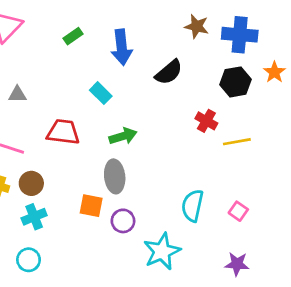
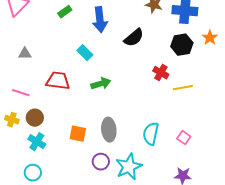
gray ellipse: (115, 176) -> (109, 130), moved
cyan cross: (34, 217) -> (37, 142), turned -36
purple circle: (123, 221) -> (101, 162), moved

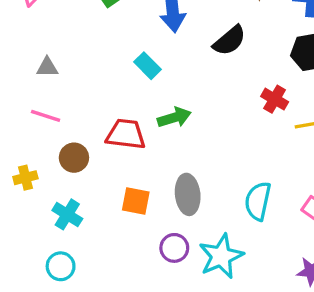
red trapezoid: (58, 81) -> (126, 134), moved
pink line: (21, 93) -> (46, 116), moved
brown circle: (35, 118) -> (74, 158), moved
yellow cross: (12, 120) -> (25, 178), turned -32

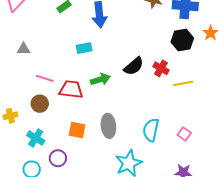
black semicircle: (229, 41) -> (134, 66), moved
cyan rectangle: (148, 66) -> (84, 48), turned -56
pink line: (46, 116) -> (45, 78), moved
purple circle: (174, 248) -> (58, 158), moved

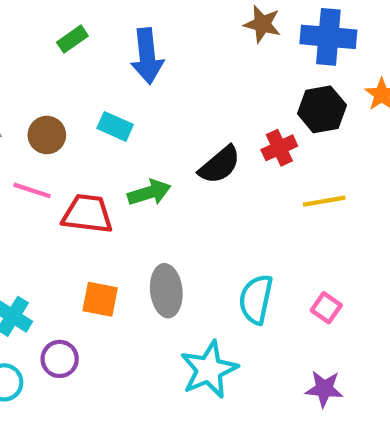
cyan rectangle: (84, 48) -> (115, 126), turned 35
red cross: (161, 68) -> (279, 148), moved, turned 35
brown circle: (40, 104) -> (47, 135), moved

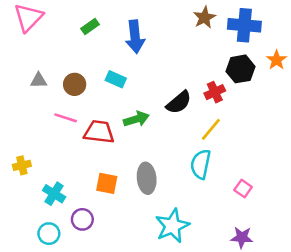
brown star: (262, 24) -> (204, 17), turned 30
yellow line: (324, 201) -> (211, 129), moved, turned -40
cyan semicircle: (256, 299) -> (201, 164), moved

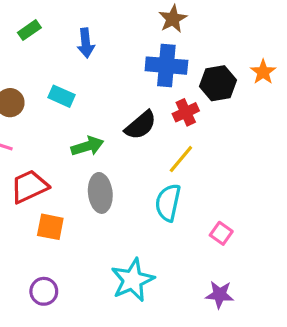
blue cross: (244, 25) -> (166, 66), moved
blue arrow: (135, 37) -> (86, 43), size x0.7
red trapezoid: (99, 132) -> (29, 186), moved, turned -32
gray ellipse: (147, 178) -> (100, 193), moved
purple circle: (82, 219) -> (44, 291), moved

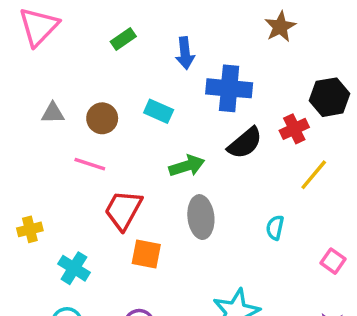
blue cross: (166, 66) -> (229, 88), moved
yellow line: (181, 159) -> (314, 175), moved
red trapezoid: (29, 186) -> (123, 210), turned -36
cyan semicircle: (168, 203) -> (275, 228), size x0.6

